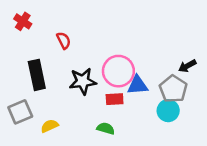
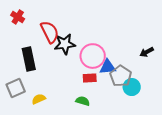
red semicircle: (64, 40) -> (50, 32), size x1.6
black star: (83, 81) -> (65, 44), moved
gray pentagon: (173, 89) -> (121, 76), moved

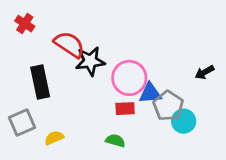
red semicircle: (50, 32) -> (69, 44), turned -30

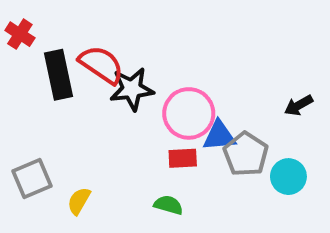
red cross: (25, 24) -> (20, 34), moved
black rectangle: (40, 82) -> (59, 75), moved
cyan circle: (184, 121) -> (288, 177), moved
yellow semicircle: (54, 138) -> (79, 201), turned -36

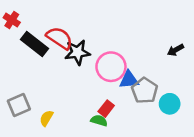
black rectangle: (59, 75) -> (34, 44), turned -40
black arrow: (299, 105) -> (176, 50), moved
red rectangle: (183, 158) -> (106, 109), moved, turned -49

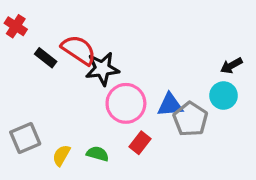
black rectangle: (34, 44) -> (46, 58), size x0.6
pink circle: (111, 67) -> (126, 103), moved
cyan circle: (170, 104) -> (224, 96), moved
green semicircle: (99, 121) -> (98, 154), moved

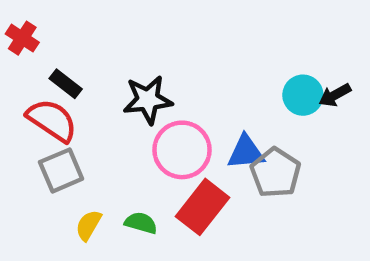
red semicircle: (79, 50) -> (52, 120), moved
cyan circle: (224, 96) -> (303, 95), moved
gray square: (25, 138) -> (61, 170), moved
red rectangle: (140, 143) -> (203, 207), size x1.6

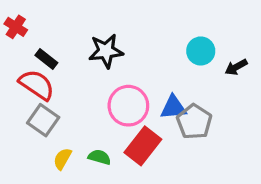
cyan circle: (303, 95) -> (201, 51), moved
black star: (148, 100) -> (106, 51), moved
gray square: (61, 170) -> (43, 120), turned -32

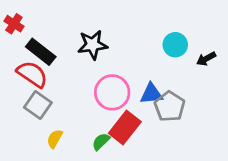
black rectangle: (46, 59) -> (41, 52), size x1.5
green semicircle: (99, 157) -> (101, 141), moved, turned -60

